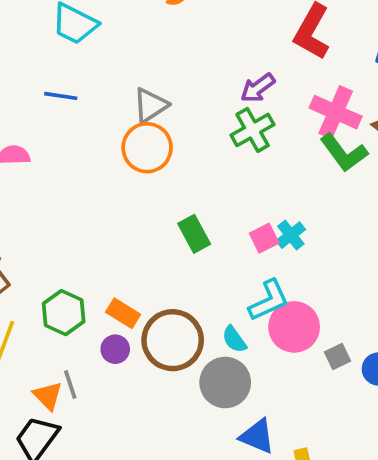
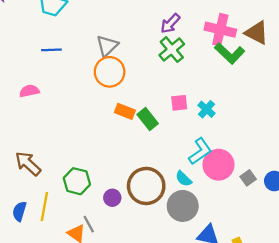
pink square: (264, 238) -> (179, 103), moved, turned 30
orange rectangle: (123, 313) -> (125, 111), moved

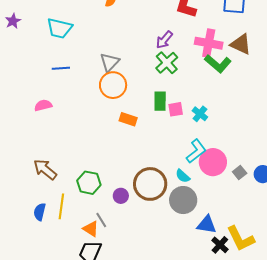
green rectangle: (148, 119) -> (160, 101), moved, turned 42

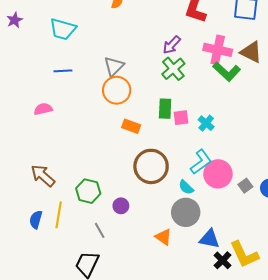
brown circle: (150, 184) -> (151, 166), moved
orange triangle: (91, 229) -> (163, 237), moved

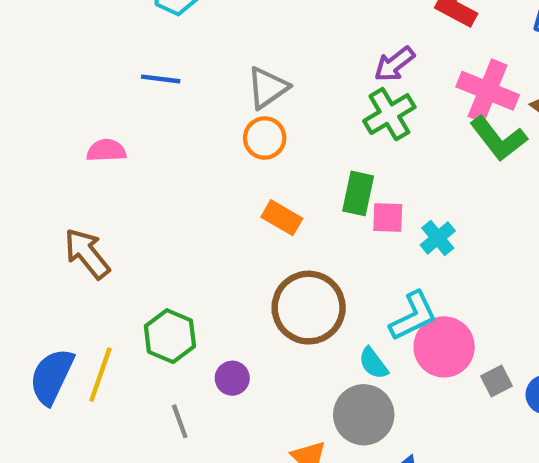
orange circle: (117, 90) -> (265, 138), size x0.7
brown arrow: (43, 176) -> (87, 254), moved
blue semicircle: (36, 220) -> (52, 376), size x1.5

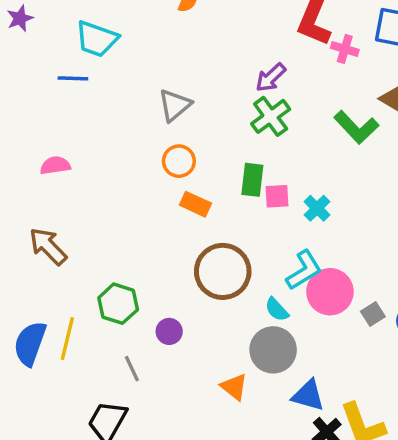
blue line: (161, 79) -> (73, 78), moved
pink cross: (488, 91) -> (345, 49), moved, size x0.6
orange circle: (265, 138) -> (179, 161), moved

